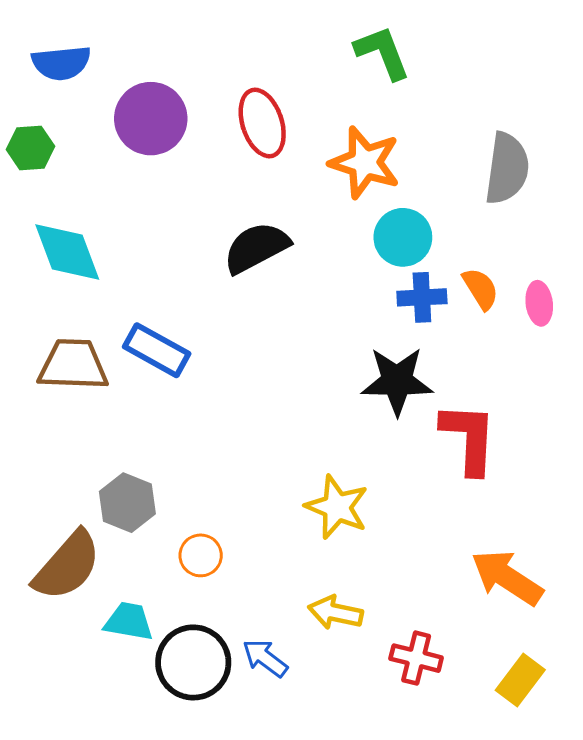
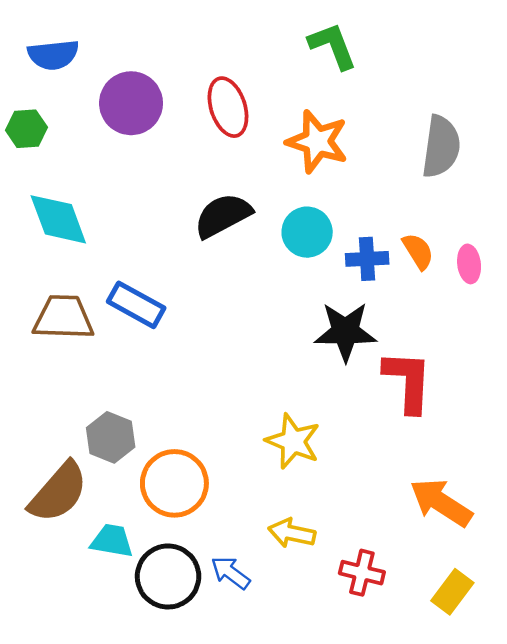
cyan circle: (403, 237) -> (307, 232), moved
orange circle: (201, 555) -> (174, 483), size x1.8

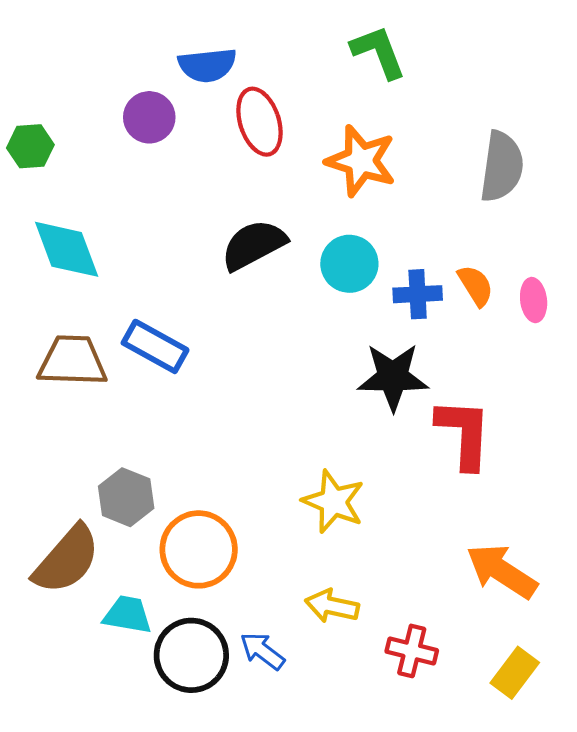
blue semicircle: (53, 55) -> (207, 65), moved
purple circle: (131, 103) -> (149, 117), size x0.7

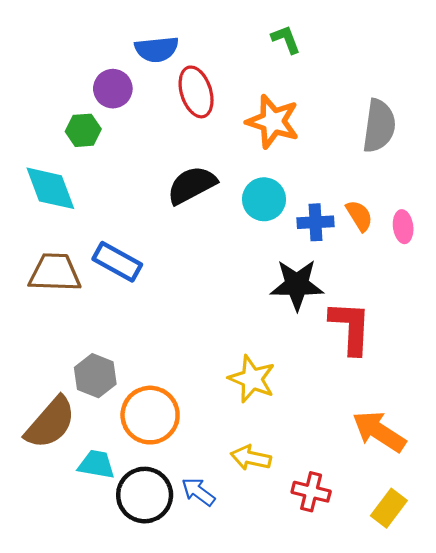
green L-shape: (378, 52) -> (286, 39), size x0.7
green hexagon: (30, 146) -> (83, 130), moved

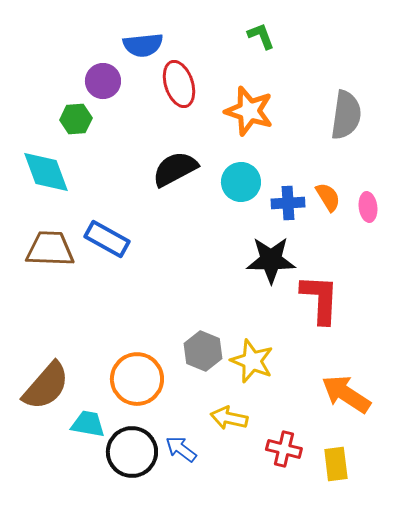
gray hexagon: (95, 376) -> (203, 351), moved
yellow star: (252, 379) -> (252, 361), moved
yellow rectangle: (389, 508) -> (336, 464), moved, turned -44

